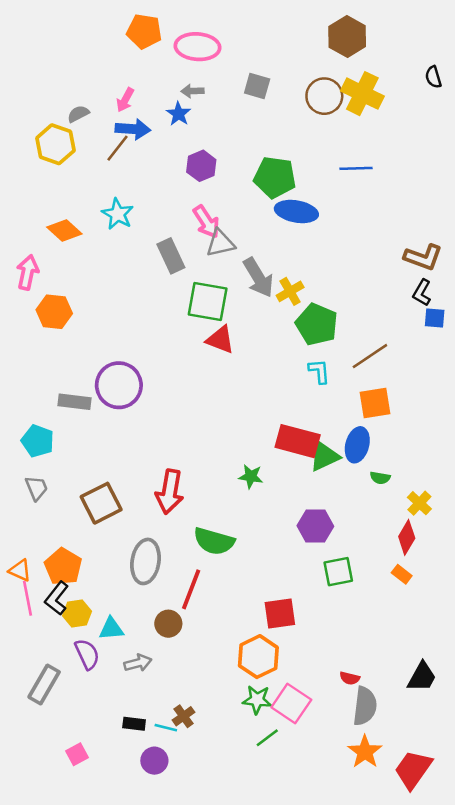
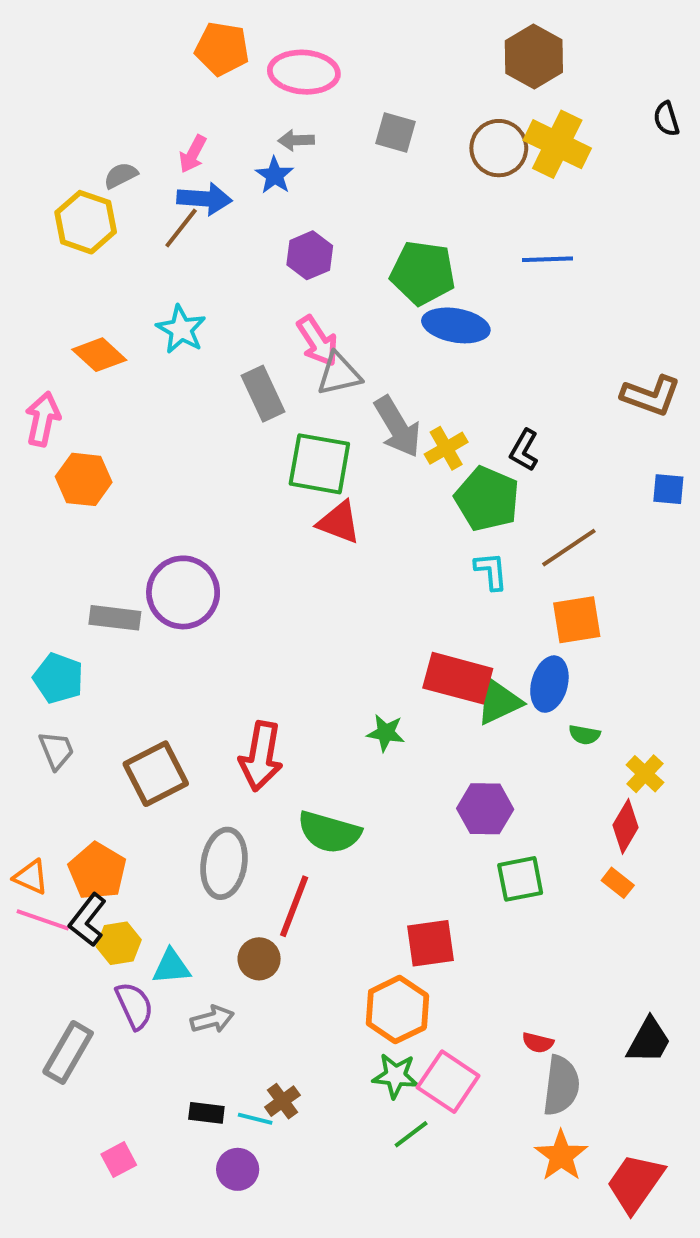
black L-shape: (422, 293) -> (524, 450), moved
pink line: (28, 598) -> (43, 920), turned -60

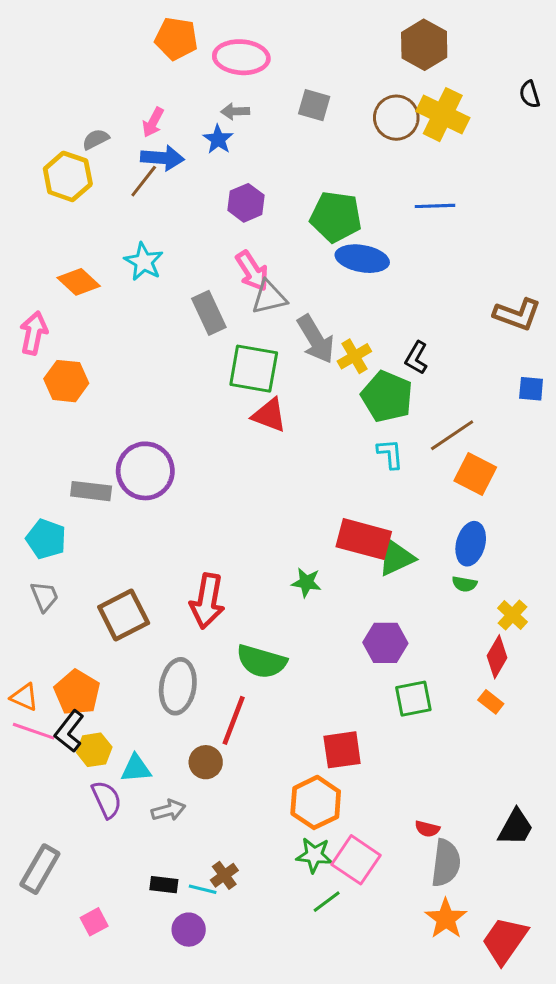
orange square: (577, 620) -> (475, 474), moved, turned 36
blue ellipse: (549, 684) -> (471, 544), moved
gray rectangle: (68, 1052) -> (40, 869), moved

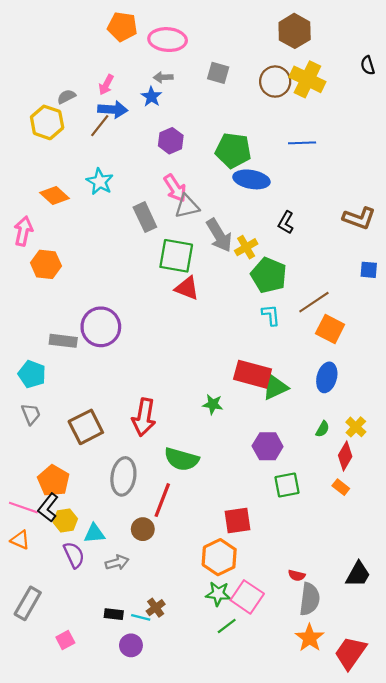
black L-shape: (416, 358) -> (286, 222), moved
green semicircle: (464, 584) -> (322, 429), moved, turned -70
orange triangle: (24, 697) -> (20, 540), moved

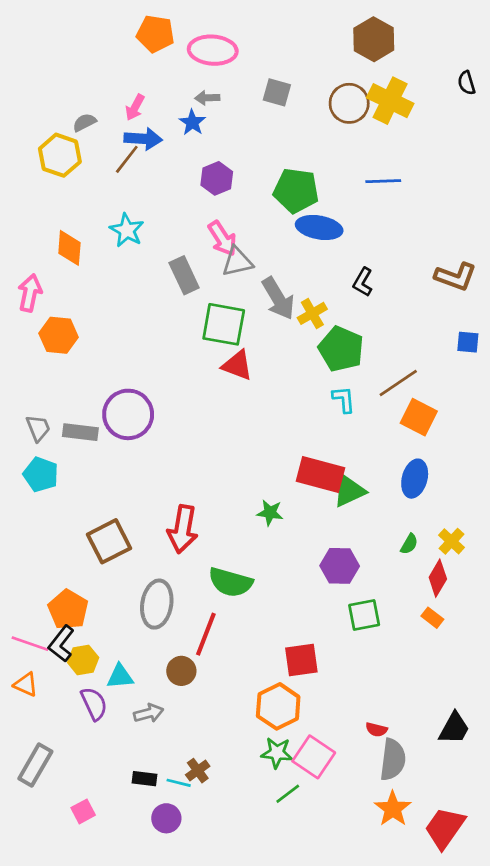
orange diamond: (55, 196) -> (69, 248), turned 52
gray trapezoid: (31, 414) -> (38, 428), moved

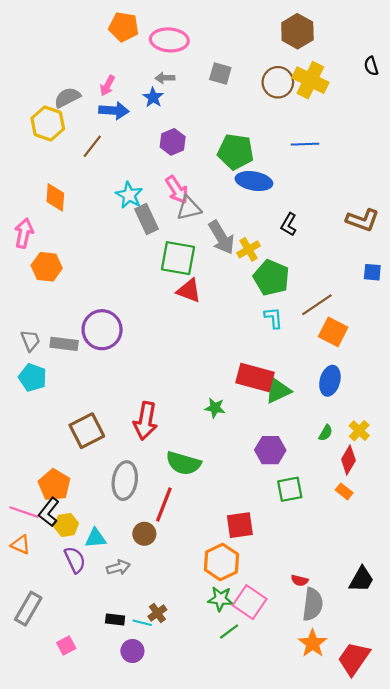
gray semicircle: (84, 122) -> (67, 97), size x1.4
brown line: (127, 159) -> (92, 146), moved
cyan star: (127, 230) -> (129, 195), moved

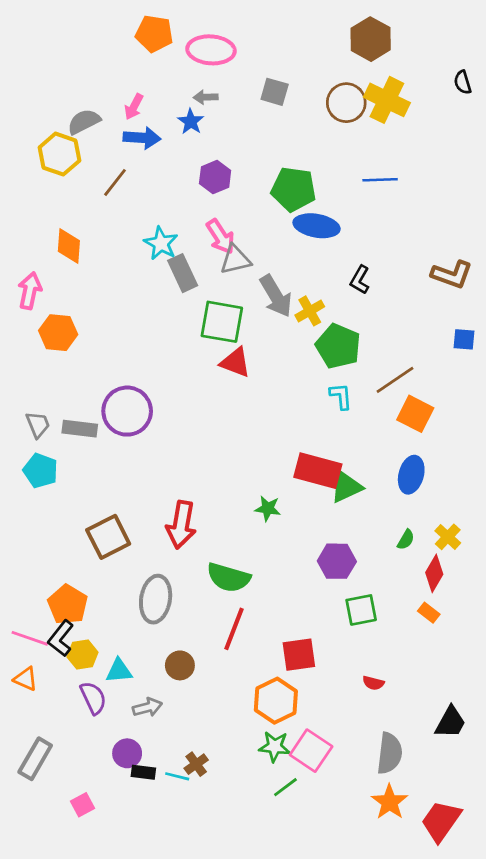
red line: (164, 504) -> (234, 629), moved
red semicircle: (300, 580) -> (373, 683), moved
purple circle: (132, 651) -> (127, 753), moved

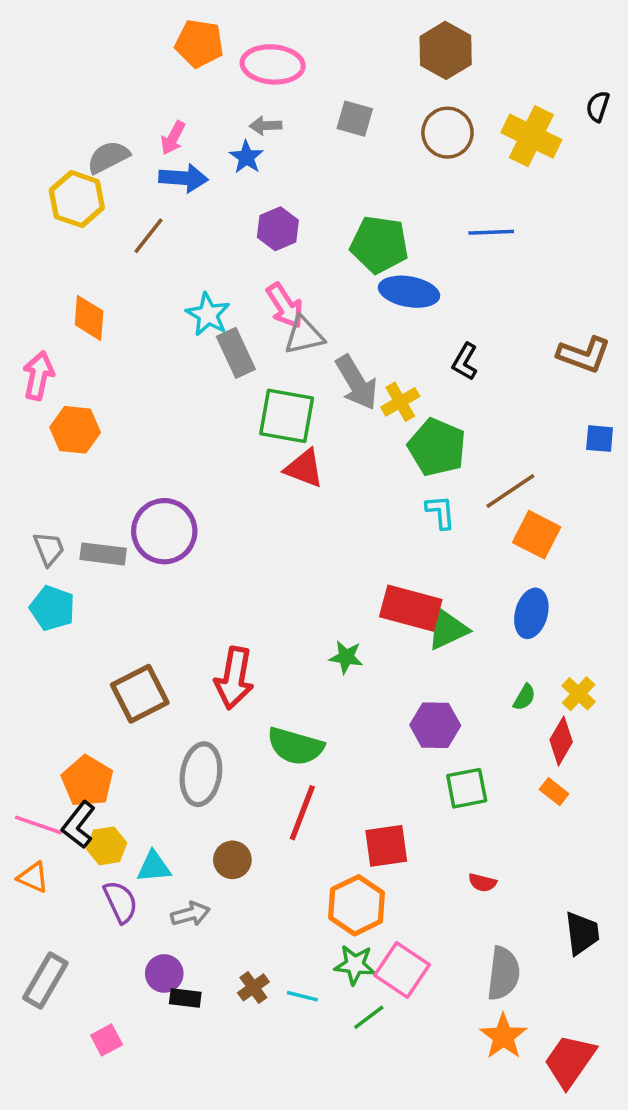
brown hexagon: (371, 39) -> (446, 50), moved
black semicircle: (463, 82) -> (598, 106), turned 35
yellow cross: (387, 100) -> (531, 136), moved
black trapezoid: (450, 722) -> (582, 933), turned -36
cyan line: (177, 776) -> (302, 996), moved

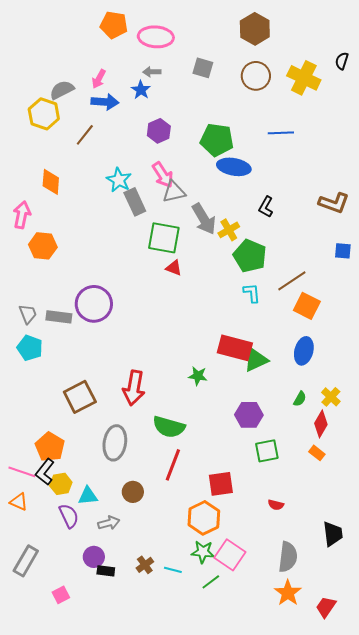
red triangle: (304, 468) -> (174, 268), size x0.7
red trapezoid: (570, 1061) -> (326, 607), size x0.7

